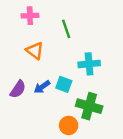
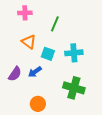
green line: (66, 29) -> (55, 24), turned 42
cyan square: (64, 84) -> (48, 54), moved
orange circle: (69, 125) -> (38, 104), moved

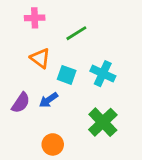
green line: (55, 24) -> (76, 33), turned 35
cyan cross: (74, 53) -> (103, 74), turned 30
green cross: (74, 88) -> (103, 122), turned 30

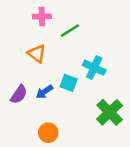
pink cross: (35, 18) -> (42, 16), moved
cyan square: (67, 75) -> (69, 83), moved
green cross: (103, 122) -> (110, 112), moved

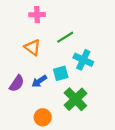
green line: (70, 31) -> (65, 37), moved
cyan square: (69, 83) -> (61, 73), turned -35
green cross: (110, 112) -> (75, 99), moved

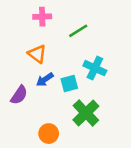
green line: (65, 37) -> (78, 31), moved
blue arrow: (39, 81) -> (45, 80), moved

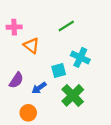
pink cross: (42, 17) -> (14, 27), moved
blue arrow: (45, 80) -> (39, 88), moved
orange circle: (49, 134) -> (28, 113), moved

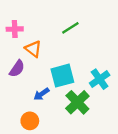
cyan cross: (80, 57) -> (100, 79), moved, turned 30
cyan square: (59, 70) -> (62, 76), size x1.5
purple semicircle: (16, 80) -> (17, 69), moved

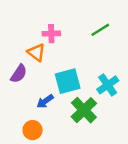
green line: (70, 28) -> (100, 30), moved
pink cross: (15, 29) -> (51, 34), moved

